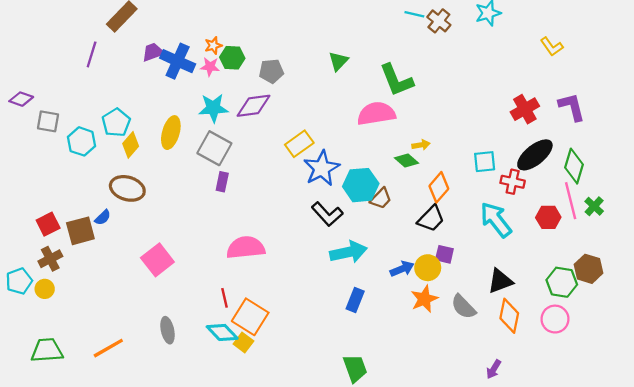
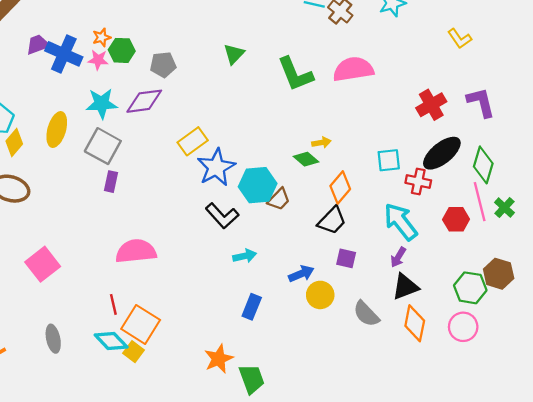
pink semicircle: (376, 114) -> (353, 69), moved
cyan arrow: (348, 252) -> (245, 256), size x0.6
yellow circle: (428, 268) -> (320, 295), moved
orange star: (424, 299) -> (219, 359), moved
purple arrow: (494, 369) -> (398, 257), moved

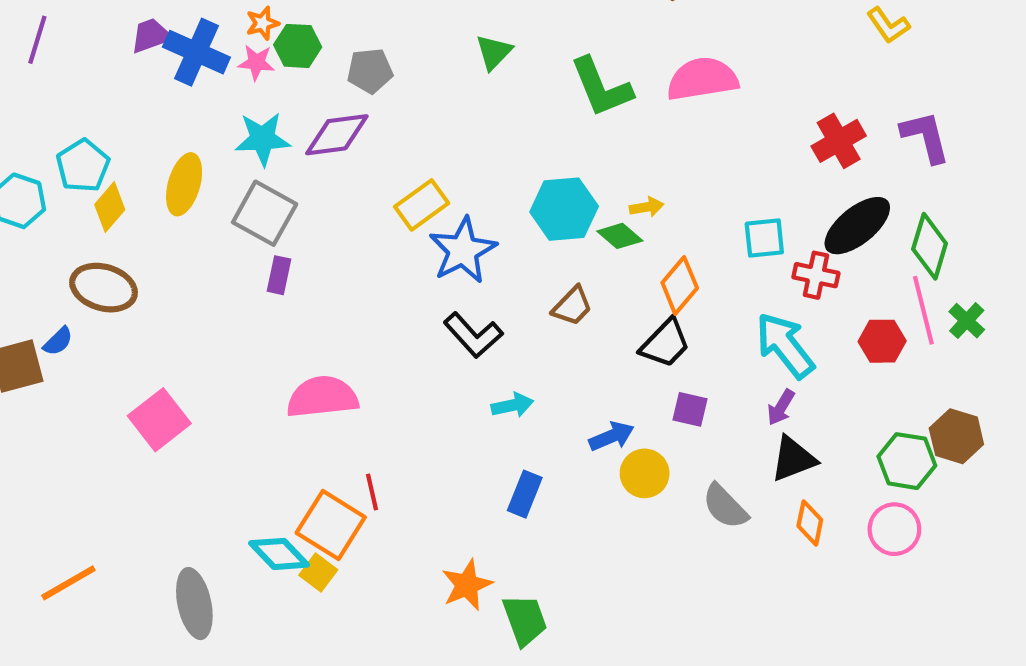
cyan hexagon: (258, 185) -> (564, 209), moved
red line: (113, 304) -> (372, 492), moved
orange diamond: (415, 323) -> (810, 523), size x0.7
gray ellipse: (53, 339) -> (194, 604), moved, size x1.4

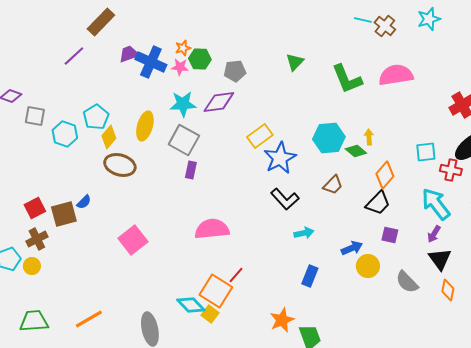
purple line: (37, 40) -> (74, 56), turned 30
yellow arrow: (647, 207) -> (369, 137), turned -84
brown ellipse: (104, 288) -> (120, 165), moved
black triangle: (793, 459) -> (440, 259), turned -45
red line: (372, 492) -> (236, 275), turned 54

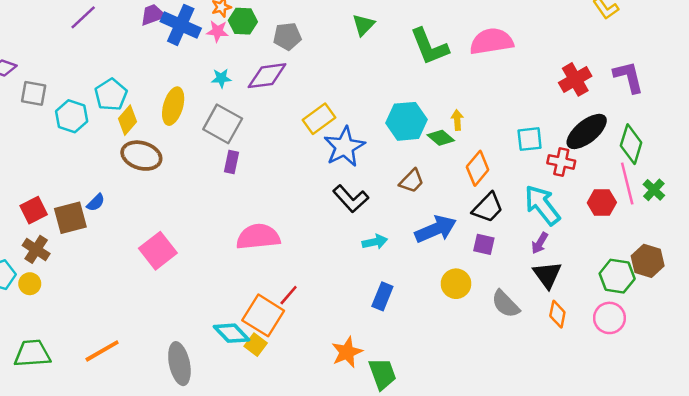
cyan star: (183, 104) -> (221, 78), size x0.6
black trapezoid: (378, 203) -> (488, 208), moved
brown cross: (37, 239) -> (36, 249), turned -30
blue arrow: (352, 248) -> (436, 229), moved, size x1.5

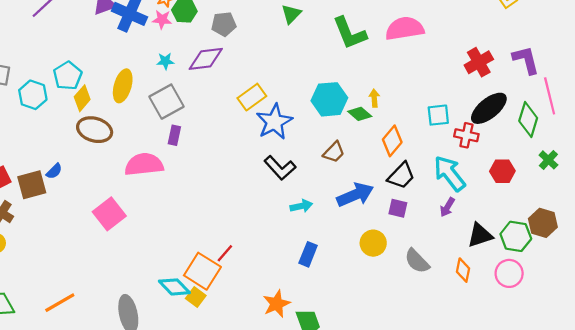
gray square: (223, 124) -> (166, 102), turned 32
pink line: (627, 183) -> (550, 96), moved
pink semicircle: (258, 237) -> (144, 164), moved
black triangle: (547, 275) -> (480, 235), moved, turned 48

